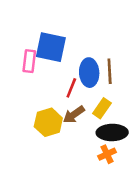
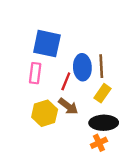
pink rectangle: (29, 61) -> (35, 73), moved
yellow rectangle: (102, 108) -> (102, 93), moved
brown arrow: (74, 115) -> (68, 106), turned -108

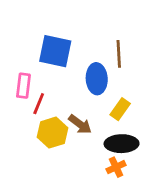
brown line: (101, 66) -> (119, 54), moved
pink rectangle: (35, 73) -> (23, 86), moved
red line: (66, 81) -> (39, 104), moved

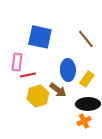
brown line: (119, 54) -> (86, 39), turned -36
blue ellipse: (97, 79) -> (68, 70), moved
red line: (39, 104) -> (28, 75), turned 56

